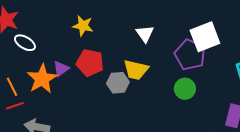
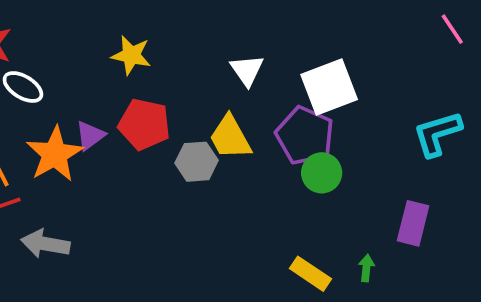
white square: (205, 37) -> (329, 87), moved
purple pentagon: (190, 55) -> (305, 136), moved
yellow trapezoid: (136, 70) -> (230, 137), turned 48

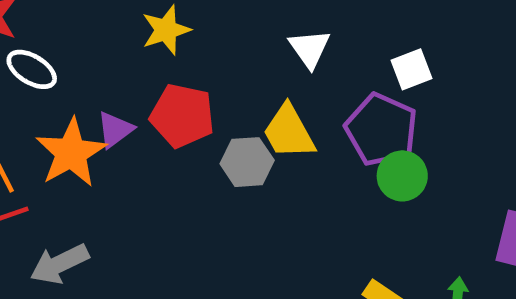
yellow star: (131, 55) -> (166, 30), turned -30
white square: (329, 87) -> (411, 69), size x0.6
gray arrow: (45, 244) -> (59, 264), turned -36

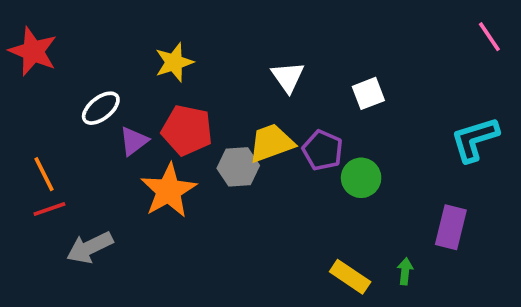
white ellipse: (32, 69) -> (101, 108), moved, turned -69
purple pentagon: (381, 130) -> (323, 150), moved, size x0.7
yellow trapezoid: (289, 132) -> (271, 143), turned 99
orange star: (71, 153) -> (169, 191), moved

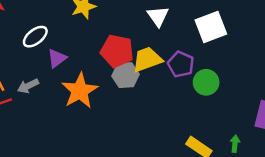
white square: (368, 93) -> (211, 27), size x1.5
red pentagon: (187, 130) -> (117, 51), moved
gray arrow: (90, 247) -> (28, 86), moved, size x0.7

